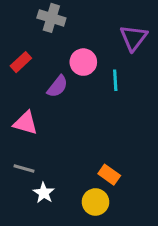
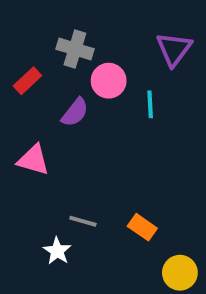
gray cross: (51, 18) -> (75, 49), moved
gray line: (24, 169) -> (83, 221), moved
yellow circle: (95, 202) -> (180, 273), moved

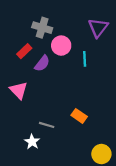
red rectangle: (27, 81) -> (24, 51), moved
pink triangle: (33, 160) -> (19, 90), turned 30
orange rectangle: (142, 227) -> (79, 116), moved

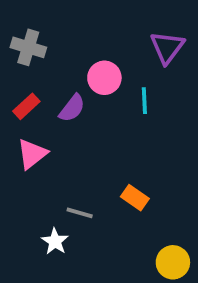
gray cross: (42, 28) -> (28, 47), moved
red rectangle: (24, 51) -> (26, 106), moved
pink triangle: (19, 90) -> (32, 154), turned 36

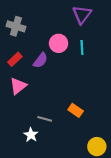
purple triangle: (167, 47) -> (82, 15), moved
cyan line: (144, 101) -> (82, 48), moved

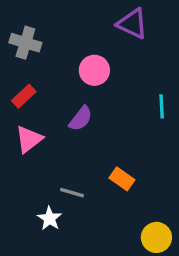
purple triangle: (82, 15) -> (132, 24), turned -42
cyan line: (82, 48) -> (162, 106), moved
purple semicircle: (40, 60) -> (81, 119), moved

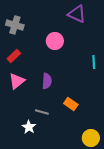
purple semicircle: (81, 119) -> (47, 81), moved, turned -35

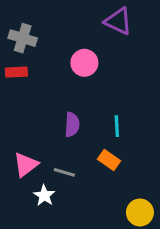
red rectangle: (14, 56) -> (16, 72), moved, turned 40
cyan line: (94, 62) -> (117, 126), moved
pink triangle: (17, 81) -> (26, 165), moved

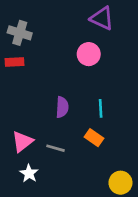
pink circle: (84, 63) -> (89, 54), moved
white star: (44, 196) -> (29, 173), moved

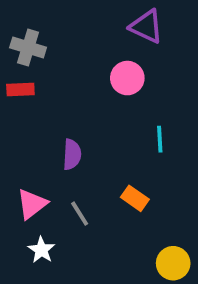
purple semicircle: (62, 107) -> (72, 154), moved
cyan line: (101, 108) -> (160, 139), moved
gray line: (56, 148) -> (80, 214), turned 42

